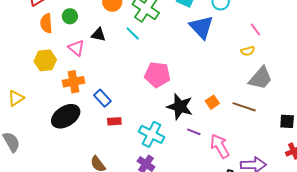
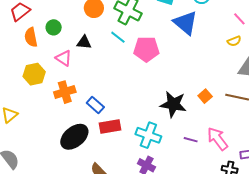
pink pentagon: (157, 75) -> (146, 49), moved
black ellipse: (66, 116) -> (74, 137), moved
red rectangle: (114, 121) -> (110, 126), size x1.5
purple line: (194, 132) -> (191, 140), moved

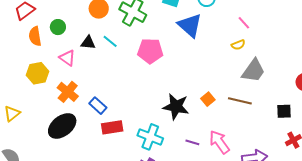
cyan line: (118, 37) -> (110, 41), moved
orange cross: (65, 92) -> (68, 92), turned -35
black ellipse: (74, 137) -> (62, 126), moved

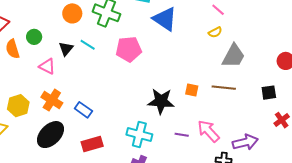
black triangle: (88, 43) -> (66, 49), turned -49
yellow hexagon: (38, 73) -> (18, 106), moved
orange square: (208, 99) -> (192, 90), turned -32
red rectangle: (112, 127) -> (92, 144), moved

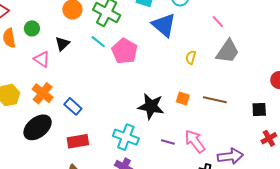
yellow semicircle: (215, 32) -> (191, 57), moved, turned 128
cyan line: (88, 45) -> (98, 42), moved
pink pentagon: (129, 49) -> (125, 51), turned 30
gray trapezoid: (234, 56) -> (228, 51), moved

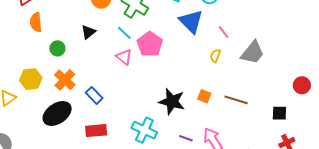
pink line: (218, 22) -> (224, 32), moved
green circle: (32, 28) -> (57, 48), moved
pink triangle: (42, 59) -> (124, 57), moved

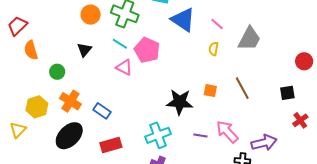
brown line: (236, 100) -> (242, 88), turned 55
cyan cross: (144, 130) -> (158, 135), turned -35

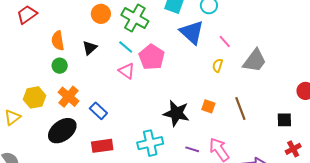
orange semicircle: (31, 50) -> (58, 41), moved

